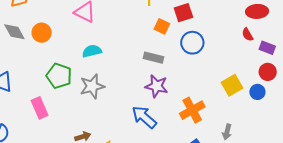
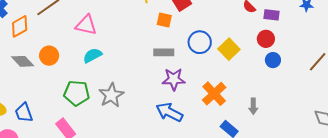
blue circle: (192, 43) -> (200, 42), moved
cyan semicircle: (92, 51) -> (93, 55), moved
red circle: (268, 72) -> (266, 39), moved
yellow square: (232, 85) -> (229, 49), moved

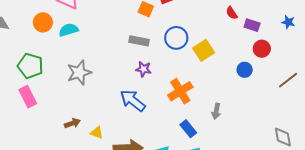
red circle: (266, 39) -> (262, 49), moved
orange circle: (49, 56) -> (43, 22), moved
purple star: (174, 79) -> (143, 69), size x0.7
green pentagon: (77, 93) -> (30, 66), moved

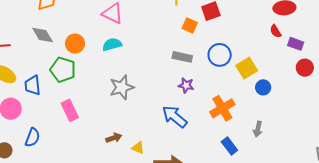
orange circle: (43, 22) -> (75, 44), moved
green pentagon: (30, 66) -> (63, 70), moved
blue circle: (245, 70) -> (263, 87), moved

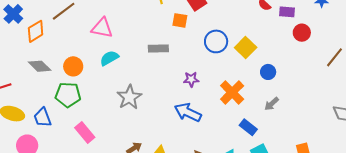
gray rectangle: (182, 57) -> (158, 48), moved
blue circle: (263, 87) -> (268, 72), moved
gray arrow: (258, 129) -> (272, 104), turned 49

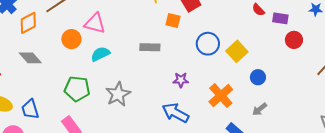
orange circle: (73, 66) -> (71, 39), moved
green pentagon: (68, 95) -> (77, 89), moved

